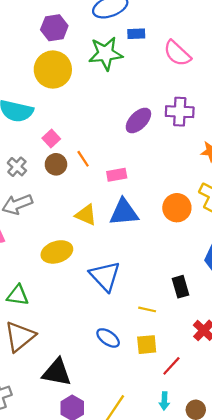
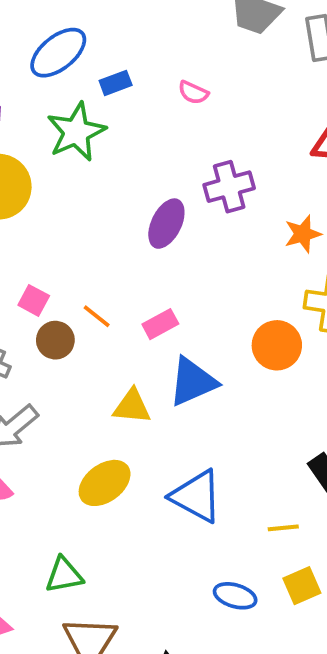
pink semicircle: (177, 53) -> (193, 92), size x0.6

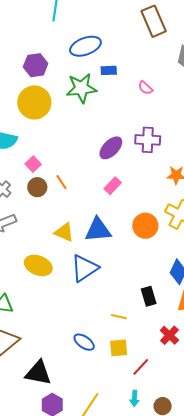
pink rectangle: (160, 324) -> (113, 186), moved, turned -36
yellow ellipse: (105, 483) -> (38, 265), turned 40
blue triangle: (196, 496) -> (84, 268), moved, turned 40

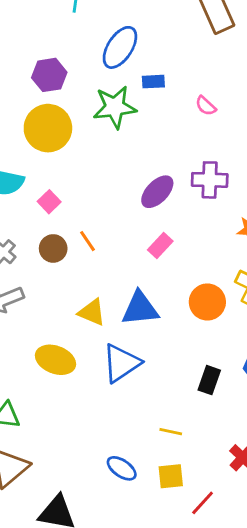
blue ellipse: (85, 46) -> (120, 47), turned -36
pink square: (33, 164) -> (49, 202), moved
black rectangle: (149, 296) -> (209, 380), moved, turned 36

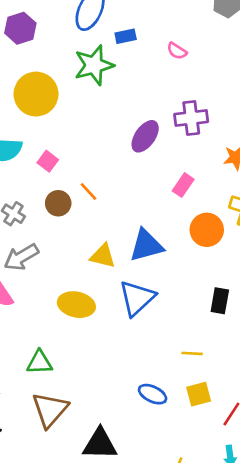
purple hexagon: (49, 75) -> (20, 28), moved
pink rectangle: (160, 245) -> (183, 185), moved

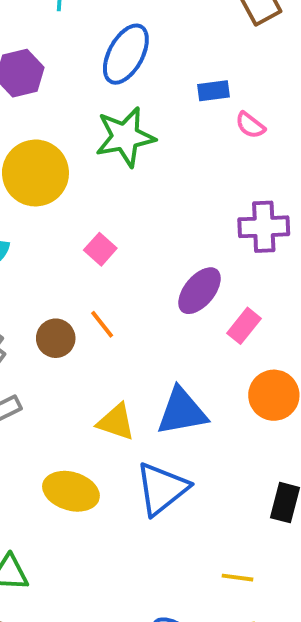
blue rectangle: (126, 36) -> (214, 91), moved
purple ellipse: (145, 136) -> (199, 291), moved
pink square: (48, 161) -> (100, 249), moved

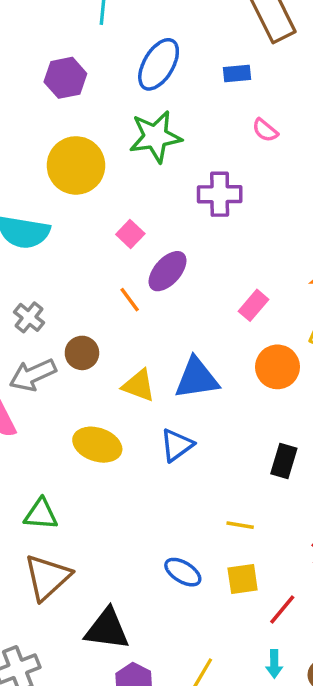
blue rectangle: (214, 91) -> (237, 73), moved
purple cross: (264, 227) -> (220, 194), moved
purple ellipse: (199, 291) -> (168, 271), moved
brown circle: (56, 338) -> (82, 353), moved
blue triangle: (162, 489) -> (177, 445), size x0.7

